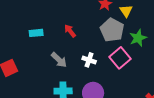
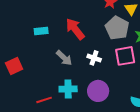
red arrow: (70, 31) -> (75, 29), size x1.6
pink square: (120, 58) -> (125, 56), turned 30

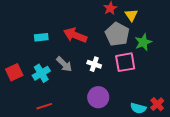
red arrow: (75, 29) -> (75, 35), turned -30
cyan cross: (68, 89) -> (41, 73), moved, turned -30

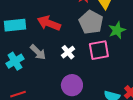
cyan rectangle: (41, 37) -> (15, 25), size x1.5
white cross: (94, 64) -> (68, 52), turned 32

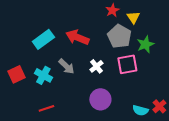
cyan rectangle: (15, 25) -> (43, 39), turned -30
cyan cross: (15, 61) -> (43, 75), turned -30

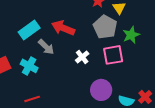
gray arrow: (66, 66) -> (46, 47), moved
purple circle: (100, 99) -> (101, 90), moved

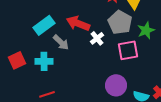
white cross: (82, 57) -> (97, 38), moved
cyan cross: (29, 66) -> (44, 61), turned -30

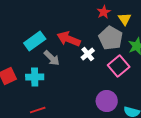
pink square: (128, 50) -> (119, 66), turned -30

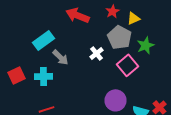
yellow triangle: (125, 19) -> (134, 18), turned 40
red arrow: (69, 39) -> (78, 15), moved

